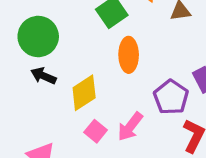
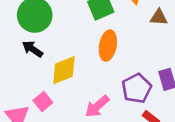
pink square: (96, 131) -> (43, 102), moved

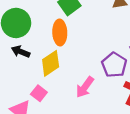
orange ellipse: (108, 46) -> (60, 32), moved

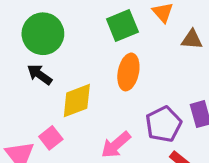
orange ellipse: (60, 32) -> (128, 72), moved

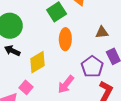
brown triangle: (192, 39) -> (102, 32), moved

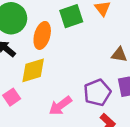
orange ellipse: (65, 39) -> (42, 35), moved

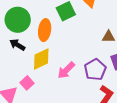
pink arrow: (60, 106) -> (66, 70), moved

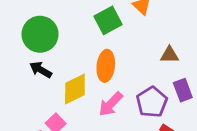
orange ellipse: (45, 30) -> (106, 66), moved

